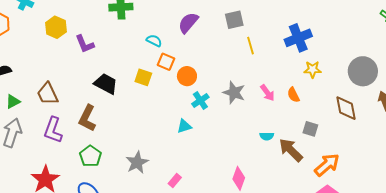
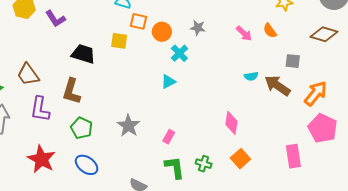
gray star: (234, 93) -> (198, 28), moved, size x0.7
brown diamond: (346, 108) -> (324, 34), turned -52

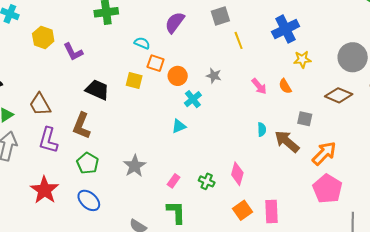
cyan semicircle: (251, 76) -> (262, 130), turned -88
pink rectangle: (293, 156) -> (271, 211), moved
green cross: (204, 164) -> (207, 181), moved

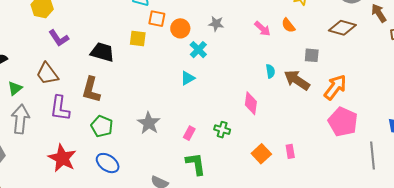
purple L-shape: (73, 52) -> (59, 38), moved
pink diamond: (237, 174) -> (251, 103), moved
pink rectangle: (271, 211) -> (290, 151), size x0.6

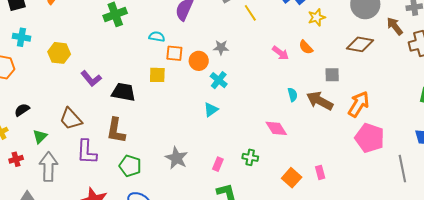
gray star: (216, 24) -> (221, 47), moved
purple L-shape: (59, 38) -> (91, 79), moved
pink diamond: (251, 103) -> (276, 128), turned -35

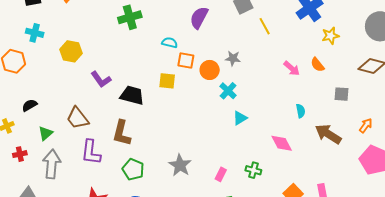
brown arrow: (320, 101) -> (328, 134), moved
orange arrow: (359, 104) -> (366, 126), size x0.6
cyan triangle: (211, 110) -> (240, 118), moved

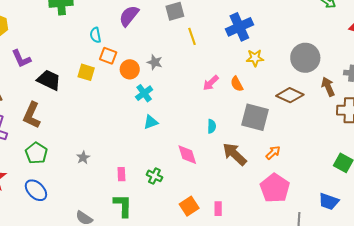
cyan semicircle: (170, 43) -> (95, 35), turned -126
pink arrow: (292, 68) -> (211, 83), turned 84
gray square: (342, 94) -> (255, 117), size x1.8
gray star: (180, 165) -> (83, 158), size x0.6
pink rectangle: (221, 174) -> (121, 174), turned -40

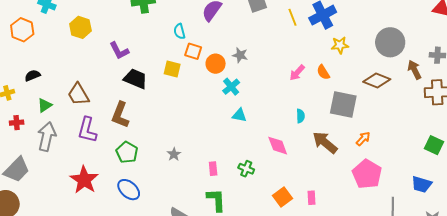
yellow line: (192, 36) -> (292, 17), moved
purple L-shape: (21, 59) -> (119, 51), moved
cyan triangle: (151, 122) -> (239, 115), turned 35

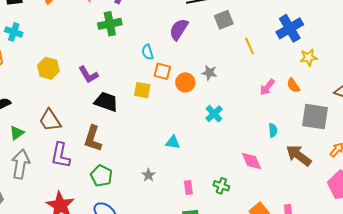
yellow line: (292, 17) -> (250, 46), moved
yellow hexagon: (80, 27) -> (48, 68), moved
cyan cross: (231, 87) -> (214, 114), moved
cyan triangle: (239, 115) -> (173, 142), moved

